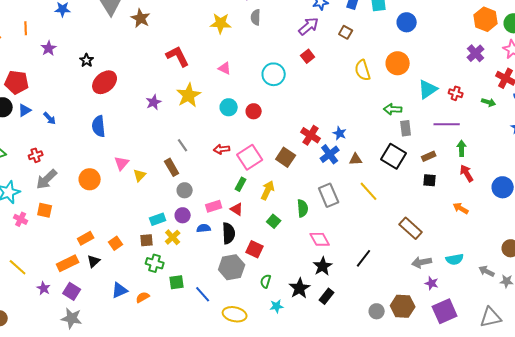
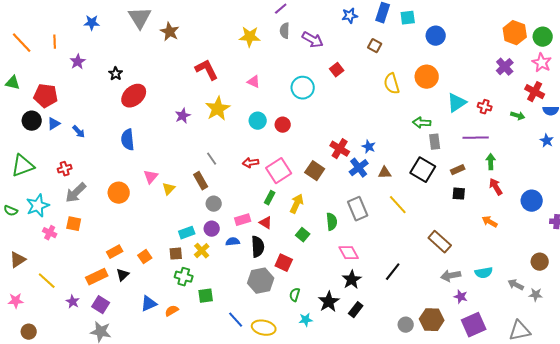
purple arrow: (309, 26) -> (313, 40), moved, turned 70
blue line: (203, 294) -> (236, 320), moved

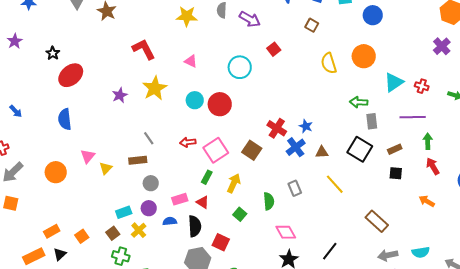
red circle: (283, 125) -> (220, 104), size x1.5
brown rectangle: (201, 181) -> (138, 160), turned -66
gray rectangle: (358, 209) -> (295, 188), size x0.7
brown square: (176, 254) -> (113, 233), turned -32

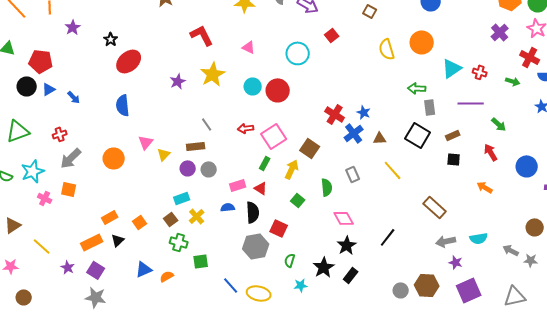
green arrow: (428, 141) -> (499, 124), moved, turned 133
brown square: (252, 150) -> (310, 148), moved
purple circle: (149, 208) -> (188, 168), moved

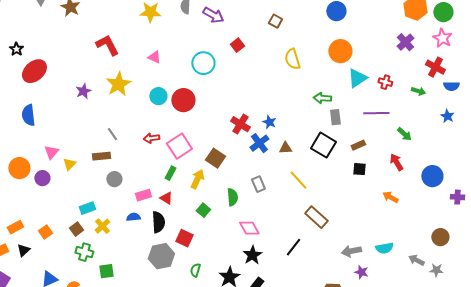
orange circle: (422, 42) -> (340, 51), moved
purple circle: (188, 168) -> (42, 178), moved
brown rectangle: (435, 207) -> (316, 217), moved

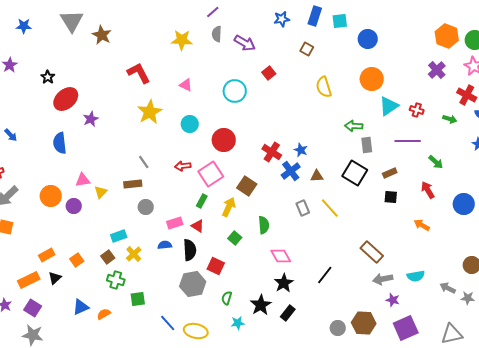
purple star: (83, 91) -> (91, 119), moved
red circle: (183, 100) -> (224, 140), moved
pink triangle: (51, 152) -> (83, 180), turned 42
gray rectangle: (258, 184) -> (303, 208), moved
brown rectangle: (316, 217) -> (372, 252), moved

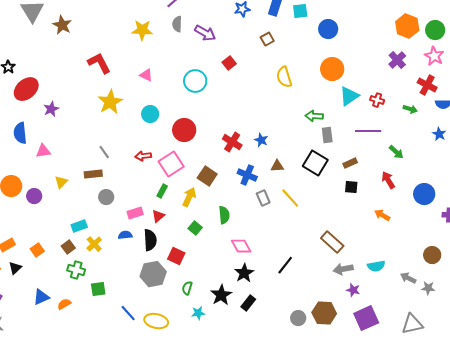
brown square: (307, 49) -> (267, 39), turned 32
blue cross: (291, 171) -> (247, 175), moved, turned -30
pink triangle: (83, 180) -> (43, 151), moved
red triangle: (198, 226) -> (158, 216), turned 48

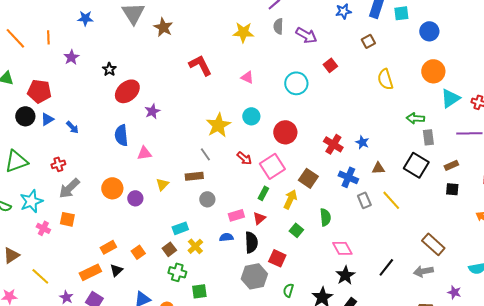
yellow star: (110, 102) -> (218, 125), moved
red arrow: (143, 156) -> (244, 158), turned -133
gray arrow: (343, 269) -> (423, 271), moved

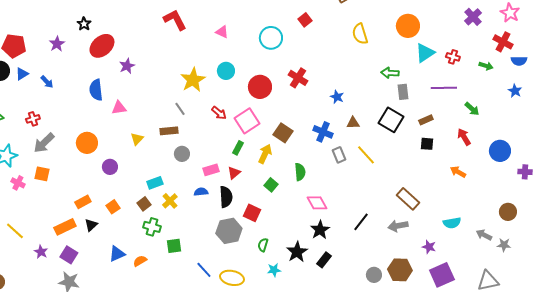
purple star: (71, 57) -> (57, 44), moved
red cross: (333, 144) -> (298, 78), moved
purple circle: (135, 198) -> (110, 167), moved

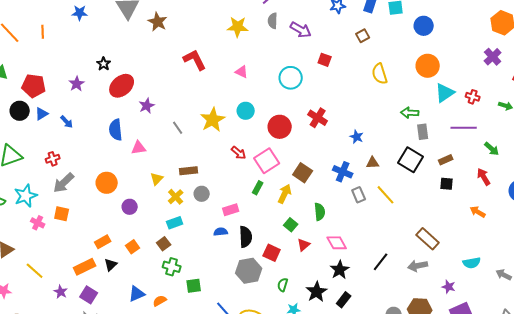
red square: (305, 20) -> (325, 60), turned -32
gray line: (180, 109) -> (178, 128), moved
red triangle: (234, 173) -> (304, 245), moved
yellow cross: (170, 201) -> (176, 197), moved

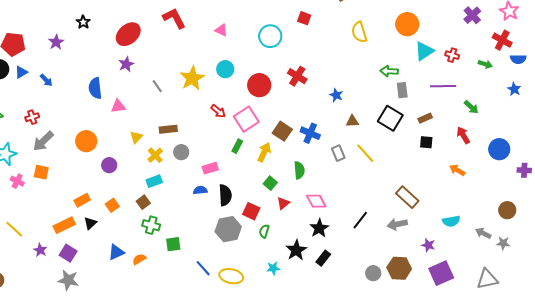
red ellipse: (122, 86) -> (128, 34), moved
blue cross: (343, 172) -> (310, 133), moved
green semicircle: (283, 285) -> (264, 231), moved

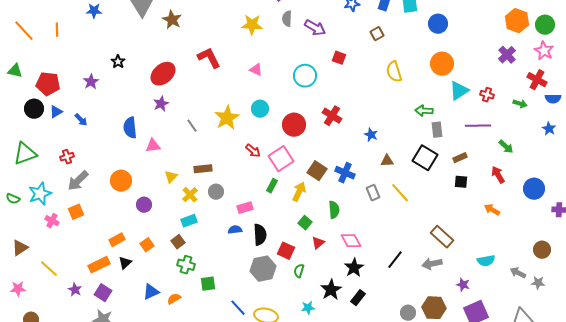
orange square: (41, 172) -> (76, 212), turned -35

